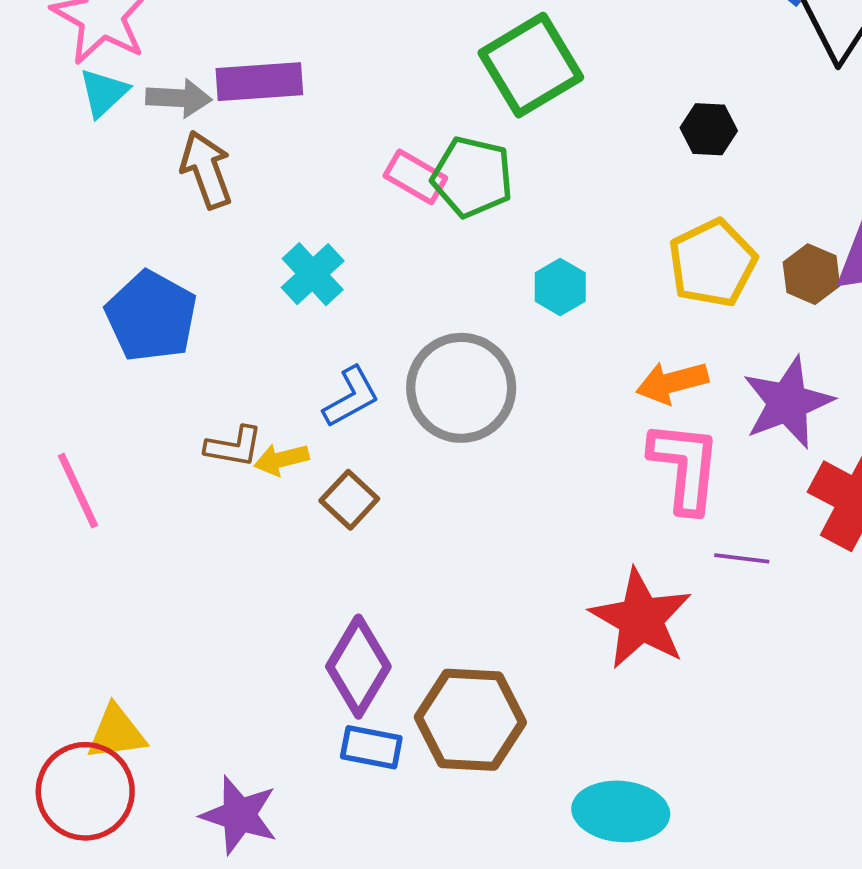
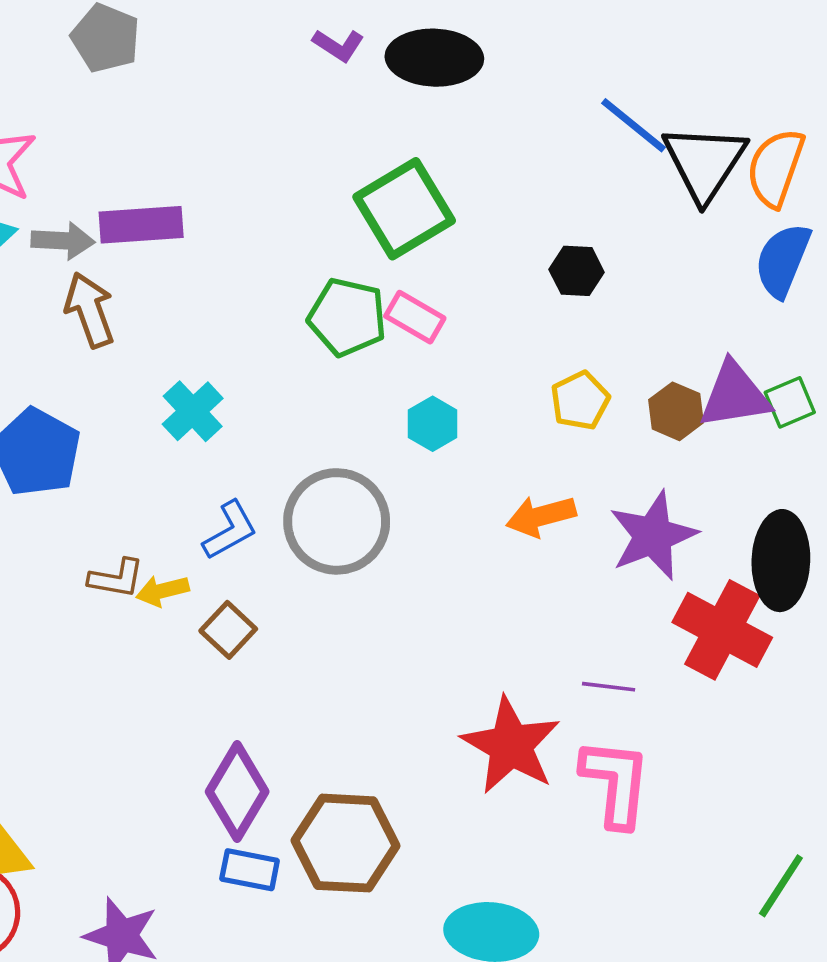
pink rectangle: (415, 177) -> (415, 317), moved
yellow pentagon: (712, 263) -> (580, 401), size x0.7
pink L-shape: (685, 467) -> (616, 783), moved

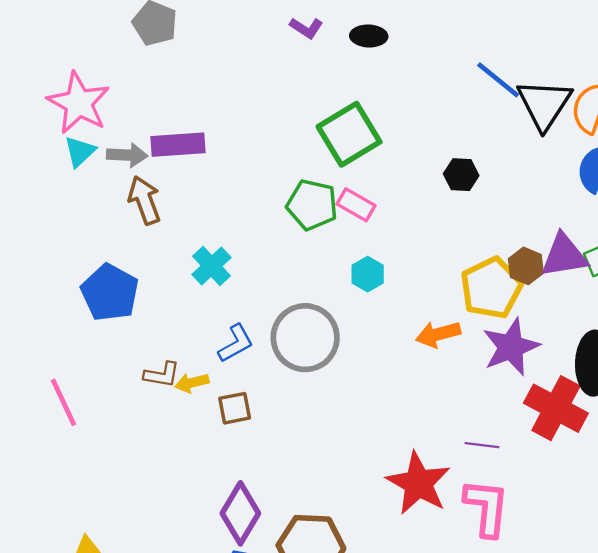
black ellipse: (434, 58) -> (369, 36), size x0.6
yellow pentagon: (580, 401) -> (491, 288), moved, size x1.6
brown square: (228, 630) -> (235, 408), turned 36

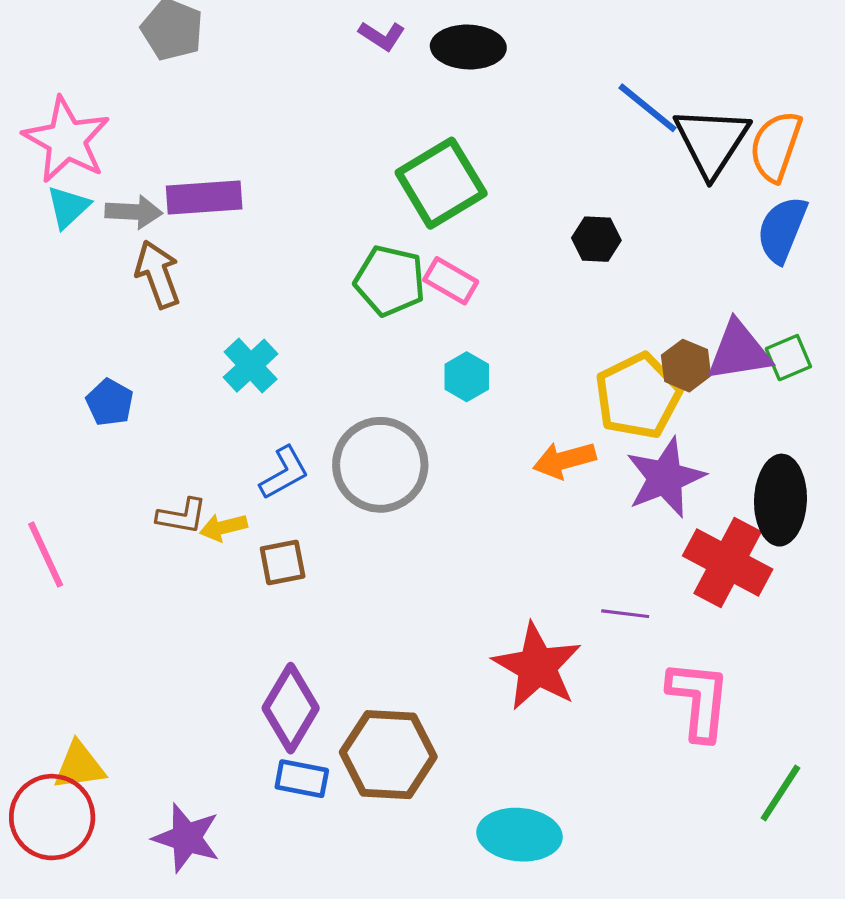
black ellipse: (369, 36) -> (468, 47), size x1.4
blue pentagon: (110, 293) -> (110, 402), size x0.6
pink L-shape: (487, 508) -> (699, 700), moved

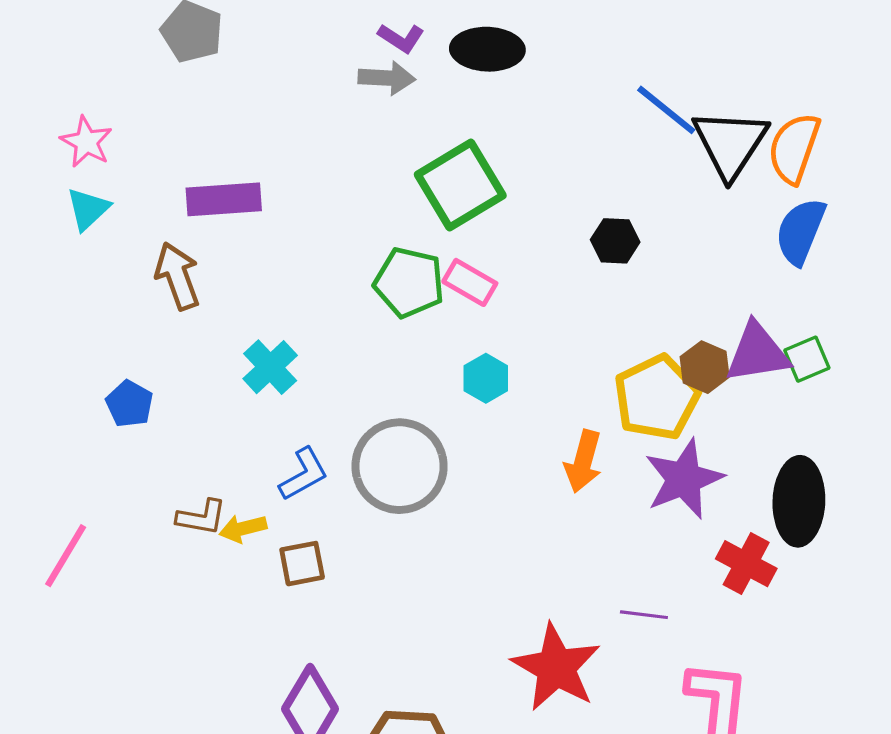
pink star: (66, 140) -> (86, 142), size x0.6
gray arrow: (134, 212) -> (387, 78), moved
orange arrow: (564, 460) -> (583, 461), turned -60
pink line: (46, 554) -> (66, 556), turned 56
red cross: (728, 562) -> (746, 564), size x0.7

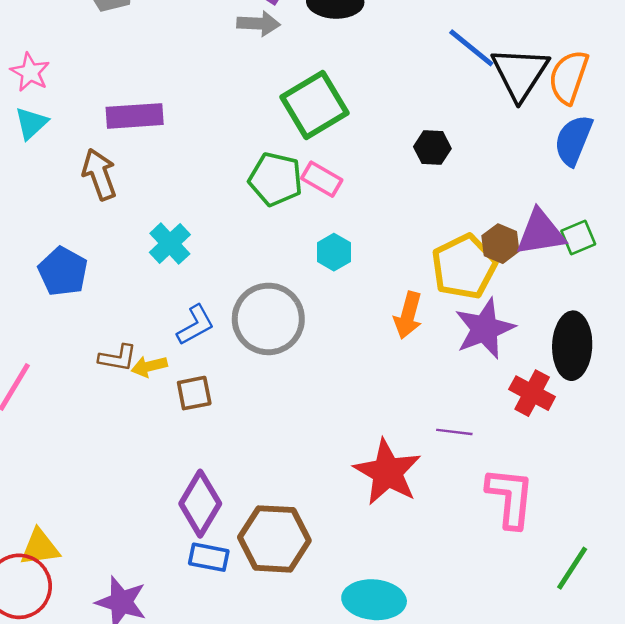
blue pentagon: (130, 404) -> (63, 272), size x1.4

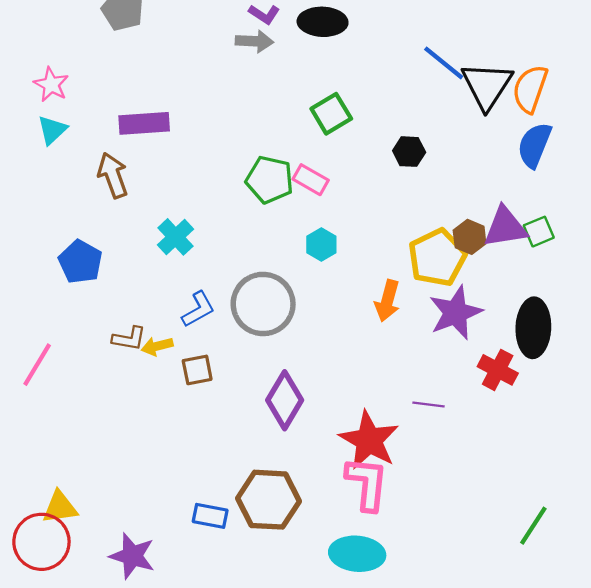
green square: (314, 105) -> (331, 114), moved, size x0.7
pink L-shape: (510, 498) -> (367, 483), moved
purple diamond: (200, 504) -> (285, 400), moved

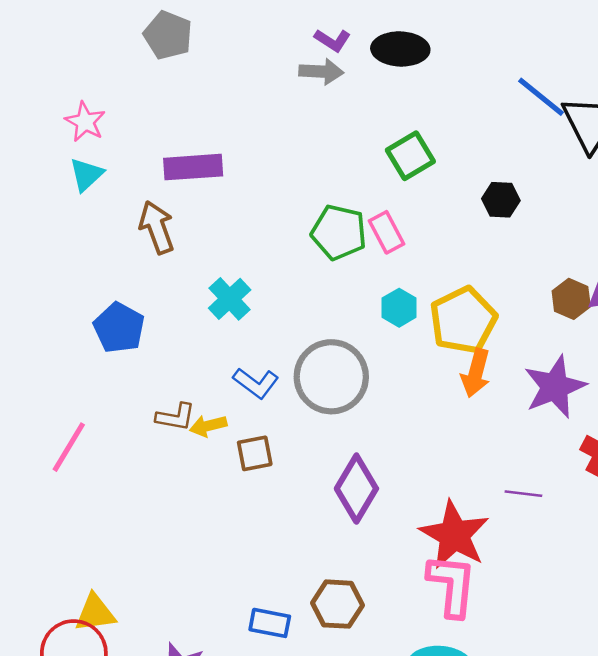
pink rectangle: (311, 180) -> (387, 232), turned 32
yellow pentagon: (437, 258) -> (463, 320), moved
blue L-shape: (198, 309) -> (256, 383), turned 66
brown hexagon: (268, 500) -> (338, 604), size x0.7

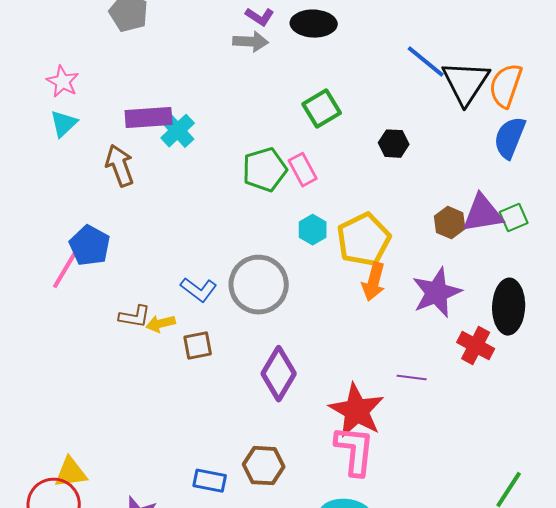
green pentagon: (339, 232) -> (265, 170), turned -30
cyan cross: (230, 299) -> (178, 131), moved
pink line: (69, 447) -> (66, 269), moved

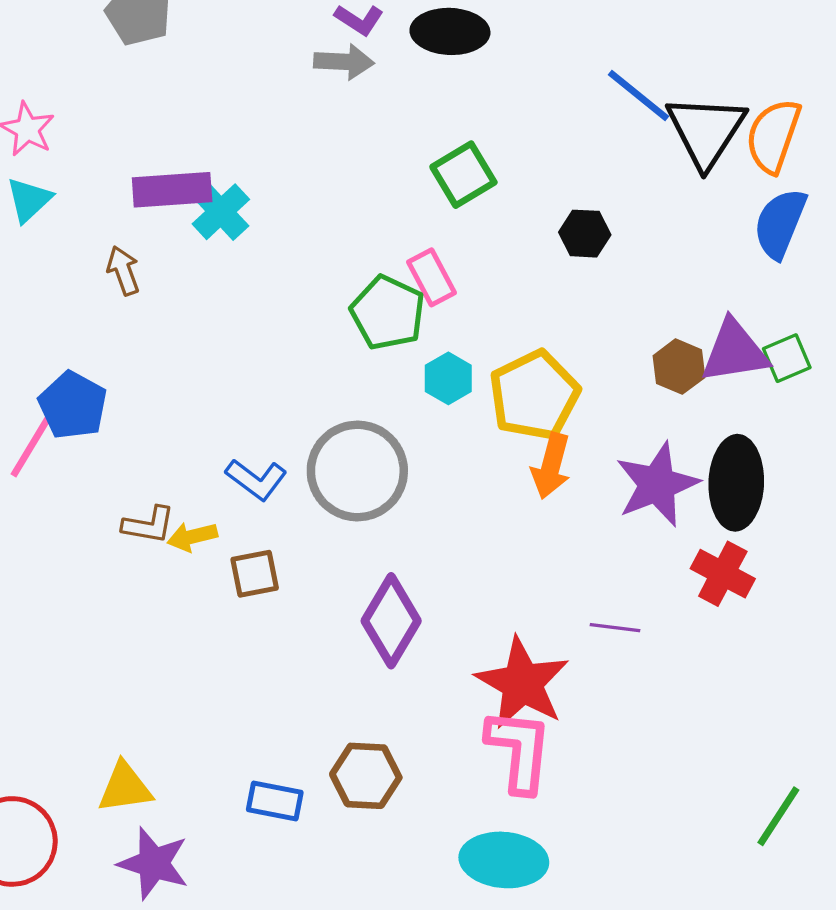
brown arrow: (120, 166) -> (123, 271), size x0.7
green pentagon: (265, 170) -> (388, 313), moved, turned -30
black ellipse: (509, 307) -> (736, 483), moved
yellow triangle: (71, 473) -> (125, 788), moved

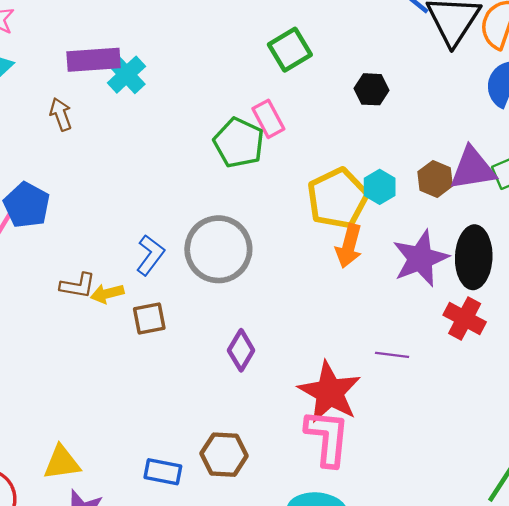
cyan hexagon: (448, 378) -> (380, 187), moved
blue L-shape: (256, 479) -> (150, 255), turned -90
purple diamond: (391, 621) -> (241, 350), size x0.7

